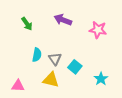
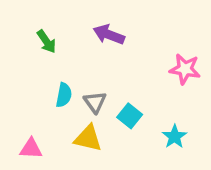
pink star: (98, 30) -> (185, 69), moved

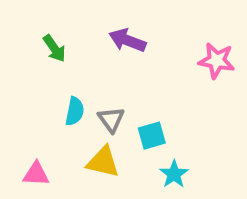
pink star: (185, 69) -> (217, 61), moved
cyan square: (130, 116) -> (152, 136), turned 35
cyan star: (175, 137) -> (174, 174), moved

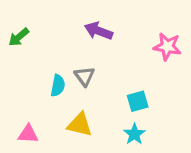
green arrow: (54, 48) -> (19, 37), moved, turned 85
gray triangle: (111, 119) -> (84, 76), moved
cyan square: (152, 136) -> (138, 101), moved

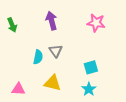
purple arrow: (98, 31) -> (52, 21), moved, turned 54
green arrow: (19, 37) -> (12, 25), turned -72
pink star: (167, 46) -> (96, 23), moved

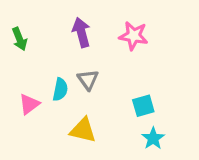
pink star: (96, 23) -> (134, 36), moved
pink triangle: (18, 89) -> (29, 104), moved, turned -40
cyan star: (89, 89) -> (153, 138), moved

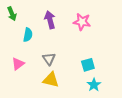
green arrow: (20, 39) -> (12, 14), moved
gray triangle: (88, 80) -> (49, 59), moved
cyan semicircle: (60, 89) -> (28, 35), moved

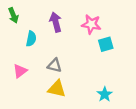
gray triangle: (49, 59) -> (55, 65), turned -40
cyan square: (88, 65) -> (106, 44), moved

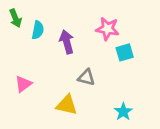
purple arrow: (56, 22) -> (67, 42), moved
cyan semicircle: (31, 39) -> (38, 30), moved
gray triangle: (55, 65) -> (86, 77), moved

